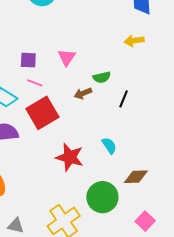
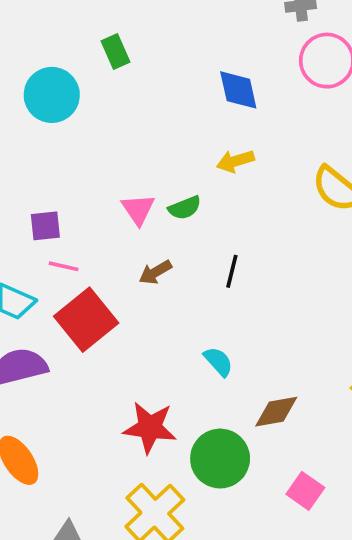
pink triangle: (67, 57) -> (138, 209), moved
green semicircle: (102, 77) -> (185, 208), moved
red star: (70, 157) -> (150, 427), moved

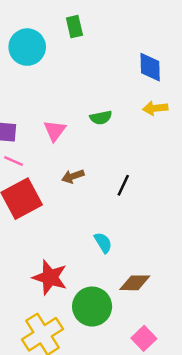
yellow arrow: (235, 161) -> (155, 108), moved
green semicircle: (185, 208) -> (101, 118), moved
pink triangle: (138, 209) -> (55, 131), moved

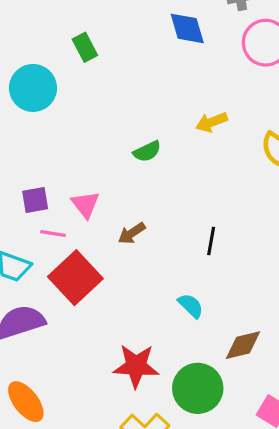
blue diamond: (150, 67) -> (187, 28), moved
pink triangle: (55, 131) -> (85, 204), moved
black line: (123, 185) -> (211, 241), moved

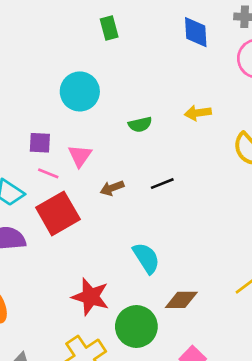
cyan circle: (33, 88) -> (80, 91), moved
black line: (211, 241) -> (162, 184), moved, turned 45
cyan semicircle: (191, 306) -> (146, 258), size x1.4

